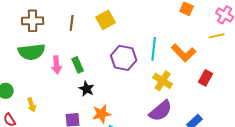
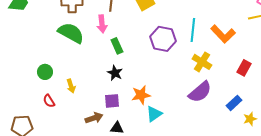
green semicircle: (32, 52) -> (71, 33), turned -144
pink arrow: (57, 65) -> (102, 24), moved
red rectangle: (206, 78) -> (244, 68), moved
black star: (87, 89) -> (115, 73), moved

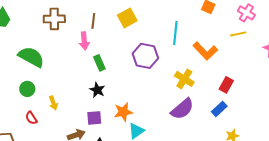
cyan line: (193, 30) -> (175, 33), moved
green semicircle: (71, 33) -> (31, 57), moved
blue rectangle: (234, 103) -> (219, 109), moved

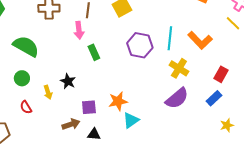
cyan line: (175, 33) -> (170, 38), moved
yellow line: (238, 34) -> (233, 23), turned 56
black star: (97, 90) -> (68, 81), moved

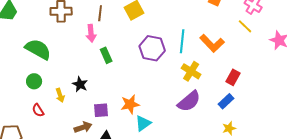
yellow star: (227, 125) -> (229, 128), moved

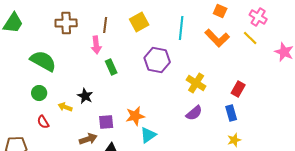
cyan line: (182, 41) -> (181, 28), moved
orange L-shape: (212, 43) -> (217, 38), moved
yellow arrow: (60, 95) -> (65, 107), turned 128
purple semicircle: (189, 101) -> (194, 113), size x0.7
blue rectangle: (226, 101) -> (231, 113), turned -63

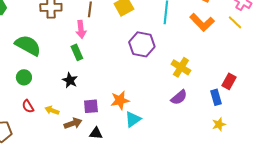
green rectangle: (111, 67) -> (77, 52), moved
red rectangle: (238, 89) -> (229, 81), moved
yellow arrow: (65, 107) -> (52, 110), moved

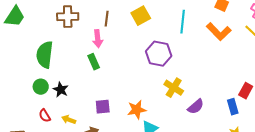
green semicircle: (28, 45) -> (45, 55), turned -112
yellow cross: (181, 67) -> (174, 88), moved
black star: (70, 80) -> (61, 90), moved
purple square: (91, 106) -> (103, 107), moved

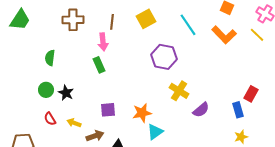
cyan line: (183, 22) -> (188, 25), turned -40
green semicircle: (45, 55) -> (50, 58), size x0.6

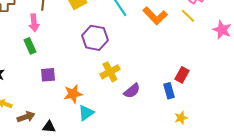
yellow cross: (179, 91) -> (110, 72), turned 30
purple square: (108, 110) -> (48, 75), moved
yellow star: (241, 137) -> (181, 118), moved

